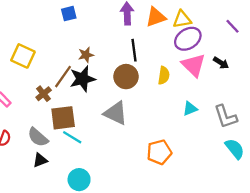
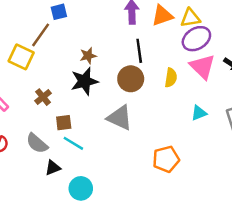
blue square: (69, 14) -> (59, 12), moved
brown line: (63, 77) -> (41, 35), moved
brown square: (63, 118) -> (64, 123), size x0.6
black triangle: (40, 160) -> (53, 168), moved

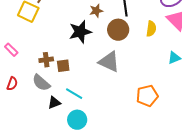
brown star: (88, 56) -> (96, 11), moved
brown cross: (43, 97) -> (46, 60), moved, turned 32
cyan line: (73, 143) -> (74, 94), moved

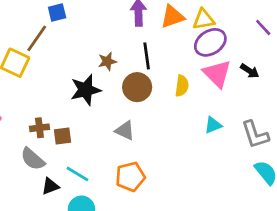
gray triangle: (109, 62) -> (125, 131), size x0.7
orange pentagon: (147, 96) -> (130, 177), moved

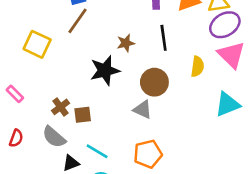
brown line: (37, 38) -> (77, 21), moved
brown circle: (137, 87) -> (154, 82), moved
cyan triangle: (213, 125) -> (227, 104), size x1.5
brown cross: (39, 128) -> (60, 107), turned -30

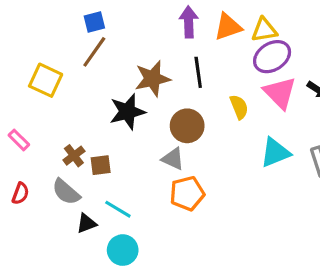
brown star: (126, 43) -> (153, 79), size x1.6
yellow semicircle: (197, 67) -> (239, 107), turned -30
orange pentagon: (148, 154) -> (187, 193), moved

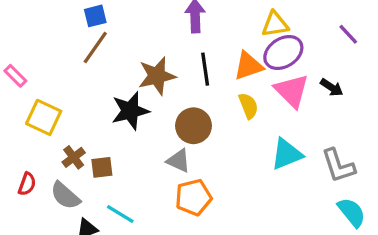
orange triangle: (228, 27) -> (248, 66), moved
yellow square: (46, 80) -> (44, 117), moved
pink rectangle: (19, 140) -> (15, 76), moved
red semicircle: (20, 193) -> (27, 184), moved

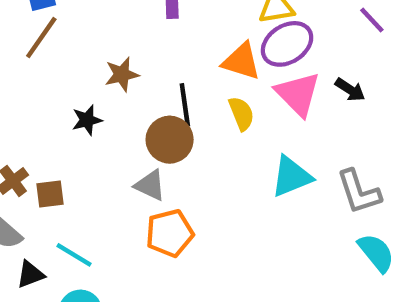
orange triangle: (248, 66) -> (241, 61), turned 36
black line: (205, 69) -> (185, 105), moved
brown star: (157, 76) -> (122, 74), size x0.7
black star: (130, 111) -> (87, 120), size x0.6

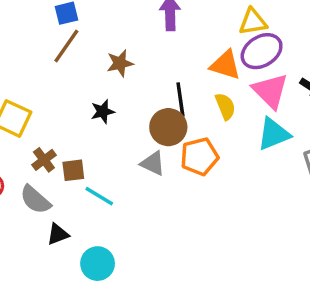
brown star: (122, 74) -> (120, 63), moved
cyan triangle: (291, 177) -> (274, 134), moved
orange pentagon: (170, 233) -> (199, 156), moved
cyan line: (74, 255) -> (99, 196), moved

